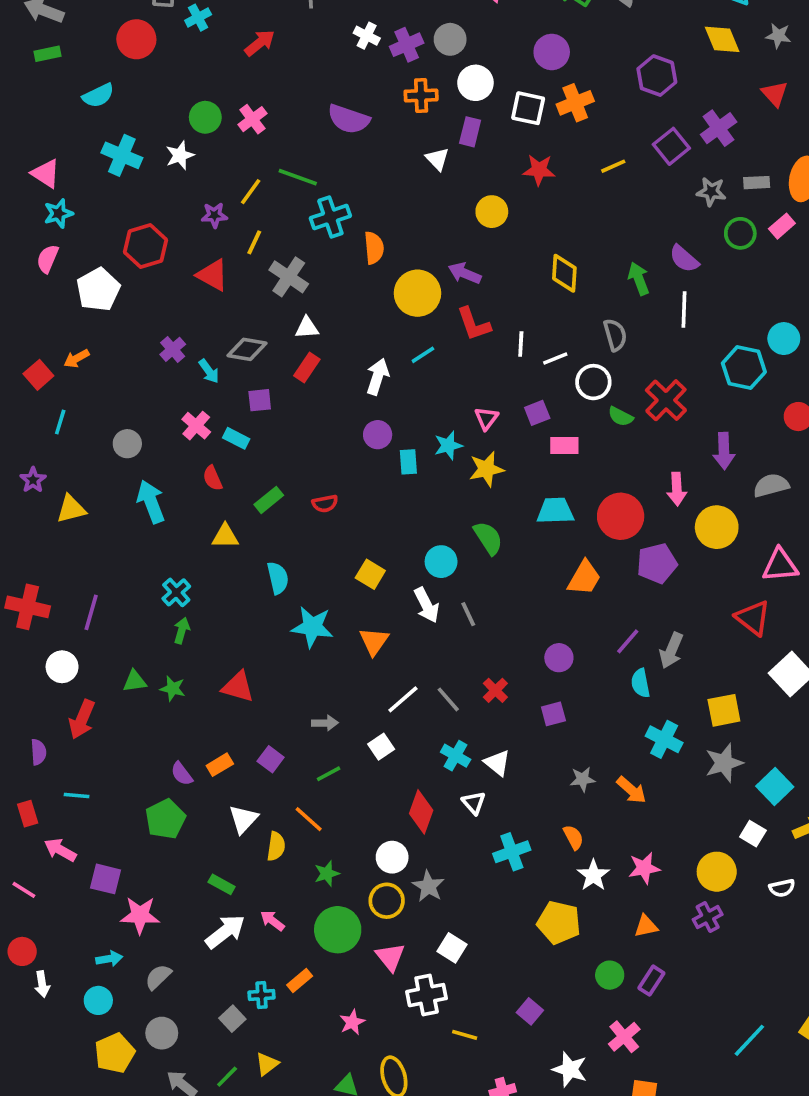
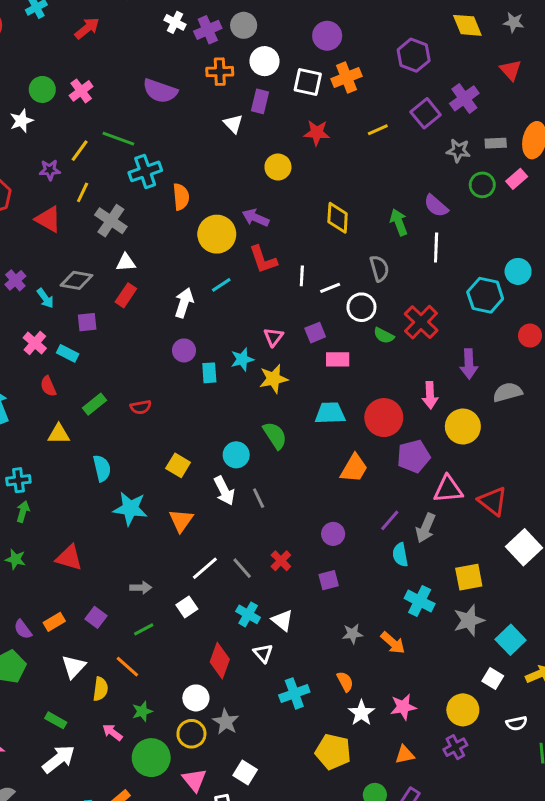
pink triangle: (780, 565) -> (448, 489), moved
cyan cross: (176, 592) -> (18, 480), turned 35
pink arrow: (272, 921) -> (112, 732), moved

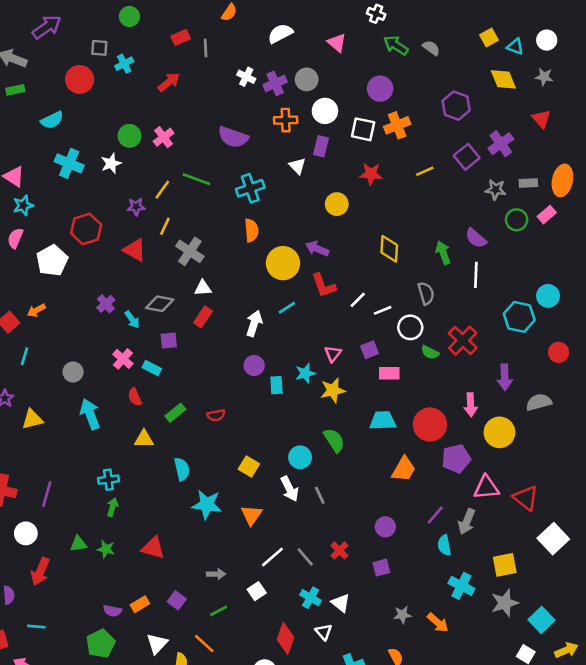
cyan cross: (145, 171) -> (250, 188), moved
white line: (302, 276) -> (358, 300), turned 42
purple semicircle: (23, 629) -> (112, 611), turned -42

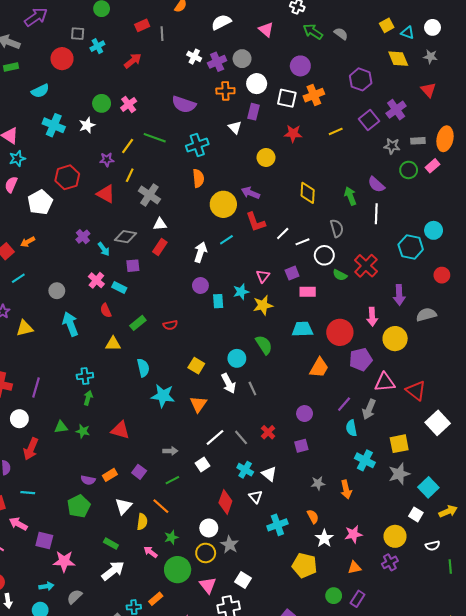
cyan line: (24, 356) -> (18, 278), turned 40
orange arrow: (438, 623) -> (346, 489), turned 36

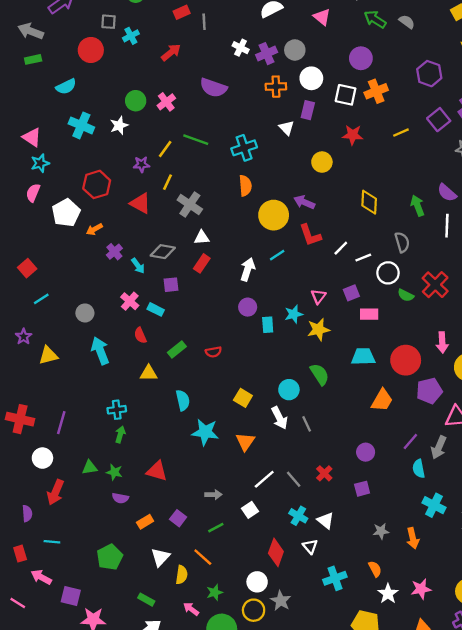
purple semicircle: (184, 104) -> (213, 88), moved
orange arrow: (28, 242) -> (94, 229), moved
purple semicircle: (88, 480) -> (120, 498), moved

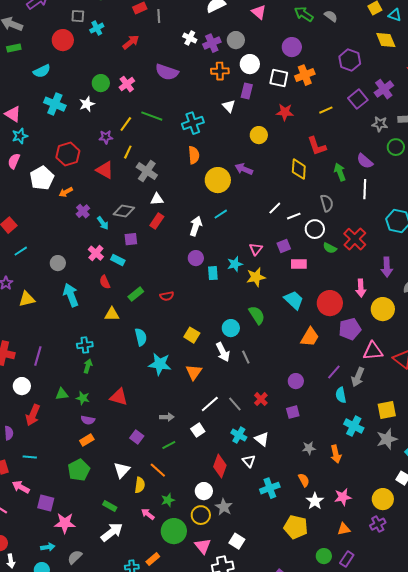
red L-shape: (310, 235) -> (317, 146), moved
cyan trapezoid: (363, 357) -> (294, 300), turned 45
orange rectangle: (145, 522) -> (87, 440), moved

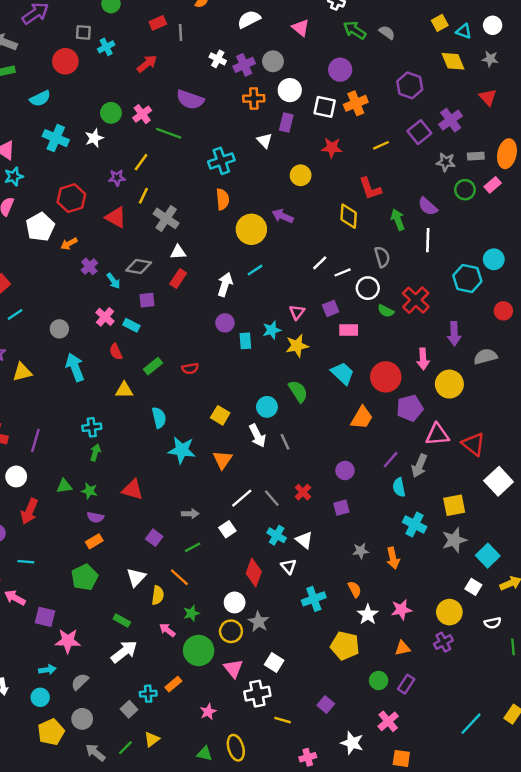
green line: (152, 116) -> (169, 133), moved

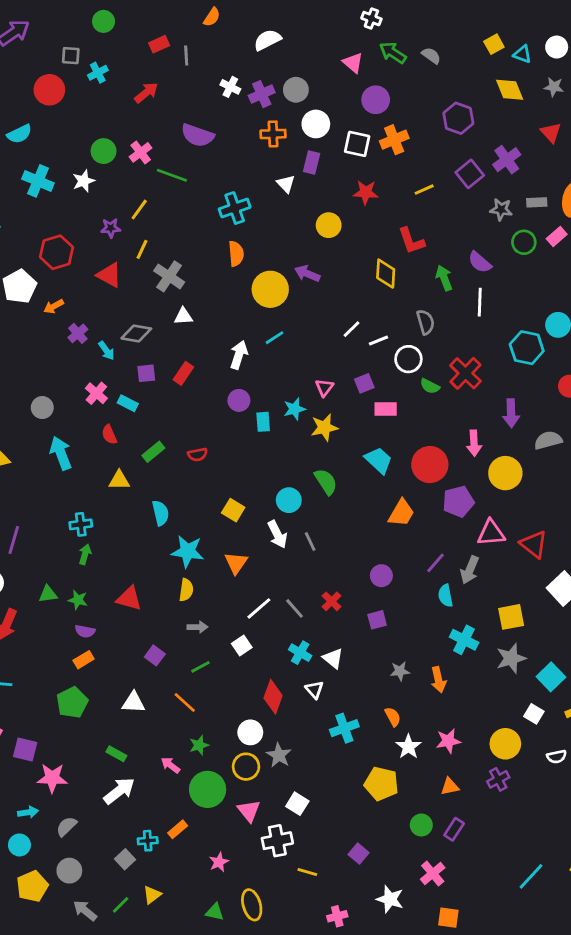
pink triangle: (301, 28) -> (353, 63), moved
red rectangle: (178, 278) -> (183, 373), moved
white triangle: (136, 577) -> (133, 702), turned 50
yellow semicircle: (158, 595) -> (186, 590), moved

